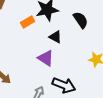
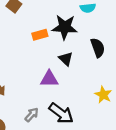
purple triangle: (46, 58) -> (49, 79), turned -48

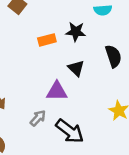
black star: (65, 27) -> (76, 32), size x0.7
gray arrow: (32, 115) -> (38, 118), moved

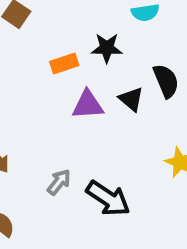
black triangle: (76, 68) -> (131, 99), moved
purple triangle: (57, 91) -> (88, 105), moved

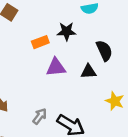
black triangle: (131, 99) -> (88, 72), moved, turned -42

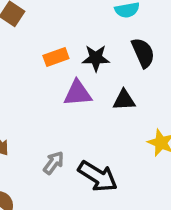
black star: (66, 31) -> (96, 58), moved
black semicircle: (104, 51) -> (143, 53), moved

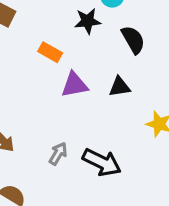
orange rectangle: (56, 57) -> (50, 52), turned 55
black star: (96, 58) -> (88, 21), moved

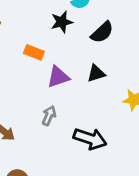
black semicircle: (133, 40) -> (102, 32), turned 85
gray arrow: (58, 154) -> (49, 116), moved

